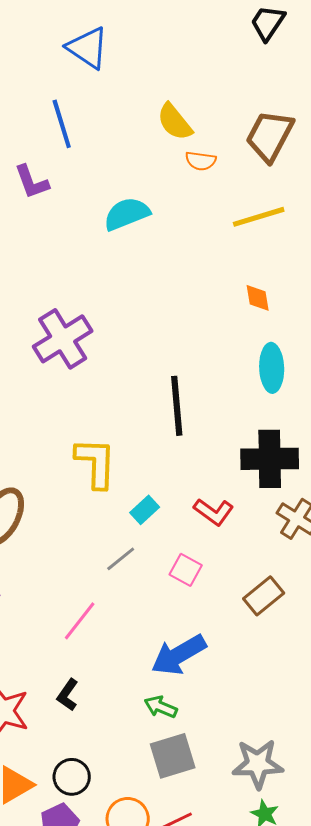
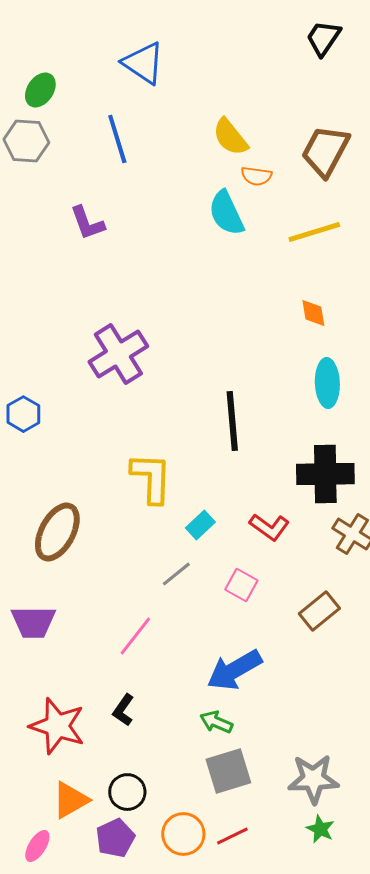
purple L-shape: (32, 182) -> (87, 223), moved
cyan semicircle: (127, 214) -> (226, 213), moved, turned -93

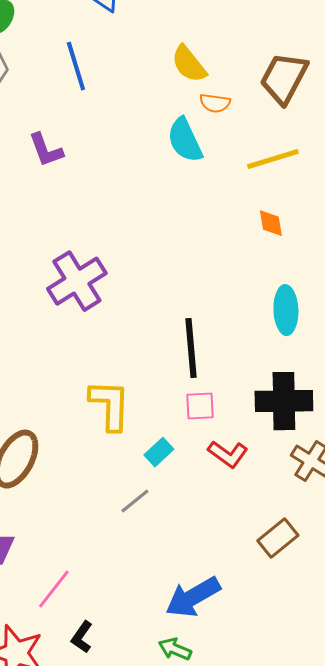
orange diamond: (313, 313) -> (271, 223), moved
pink square: (241, 585) -> (200, 406), moved, turned -32
pink line: (135, 636) -> (54, 589), moved

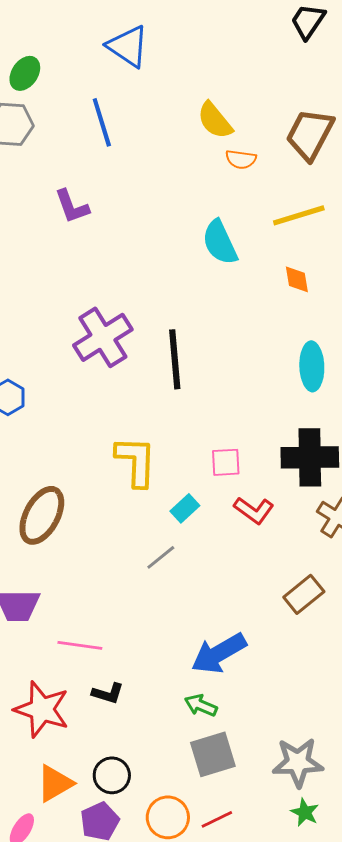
cyan semicircle: (185, 140) -> (220, 242), moved
black line: (191, 348) -> (175, 359), moved
pink line: (54, 589) -> (80, 645), turned 60
black L-shape: (82, 637) -> (108, 693), turned -108

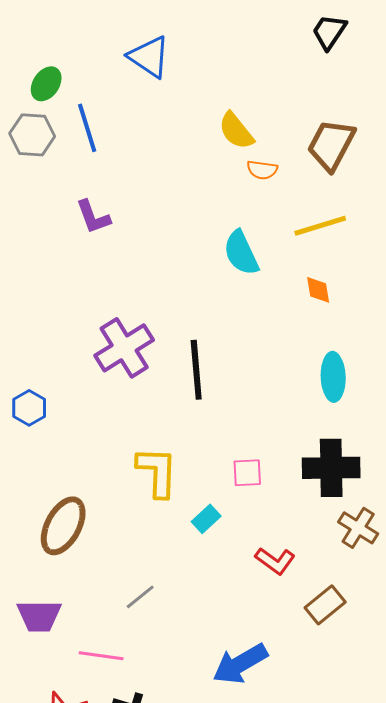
blue line: (102, 122) -> (87, 128), moved
red L-shape: (254, 510) -> (275, 561), moved
gray line: (161, 557) -> (140, 597), moved

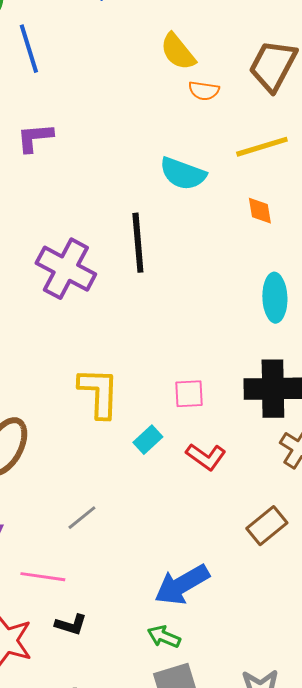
purple L-shape: (93, 217) -> (35, 138), turned 105
cyan semicircle: (241, 253) -> (183, 174), turned -45
purple cross: (124, 348) -> (66, 269), turned -30
black line: (196, 370) -> (138, 243), moved
red L-shape: (275, 561) -> (206, 457), moved

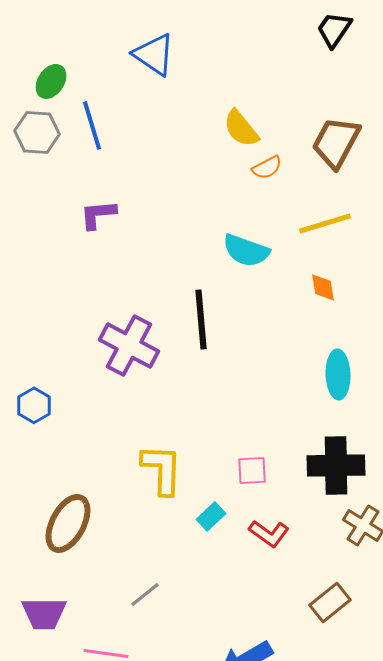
orange semicircle: (204, 91) -> (267, 167), turned -36

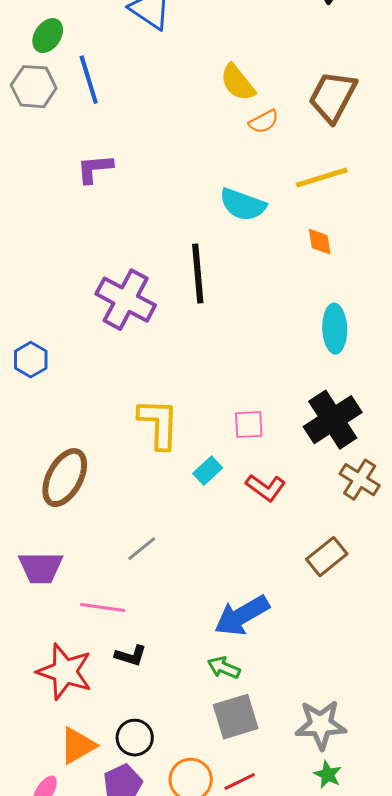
black cross: (336, 465) -> (333, 420), turned -32

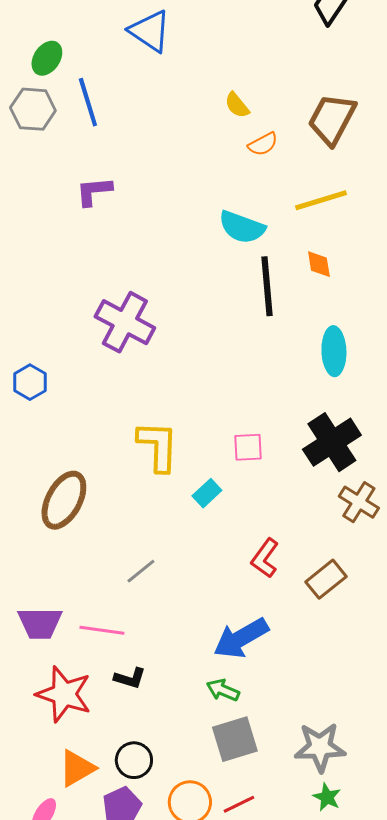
yellow semicircle: (238, 83) -> (237, 105), size x0.7
black line: (198, 274) -> (267, 286), moved
red L-shape: (266, 488) -> (265, 558), moved, turned 90
purple trapezoid: (41, 568) -> (40, 623), moved

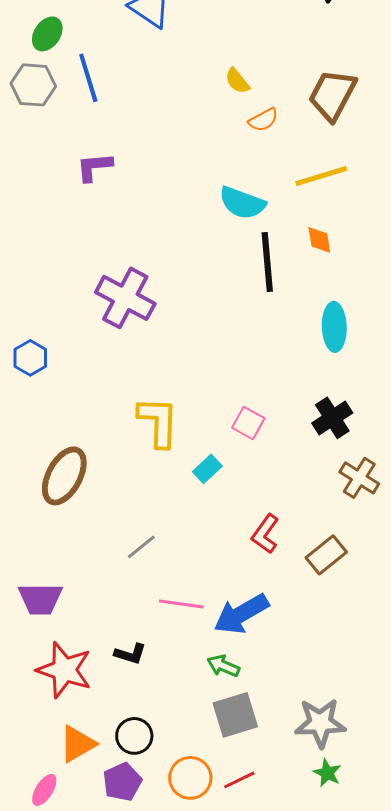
black cross: (332, 442) -> (332, 418), size x0.7
pink square: (248, 447) -> (248, 423), turned 32
pink line: (102, 630) -> (181, 604), moved

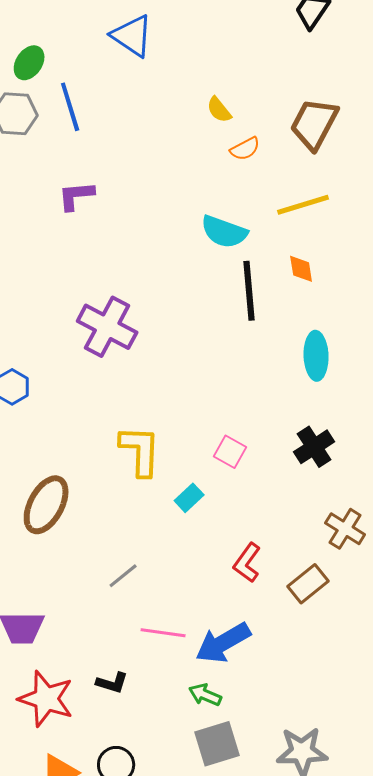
brown cross: (359, 478) -> (345, 529), moved

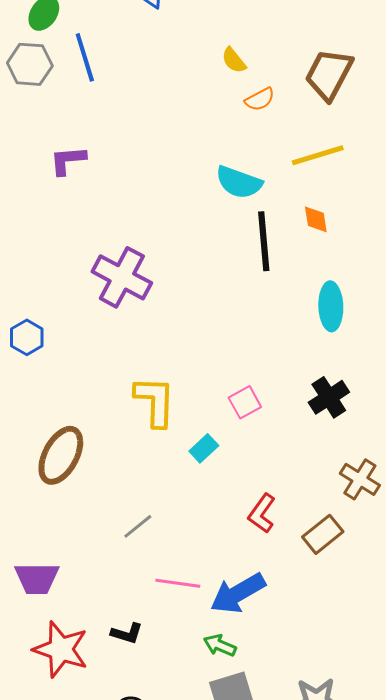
purple L-shape: (76, 196) -> (68, 160), moved
pink square: (230, 452) -> (245, 402), turned 32

